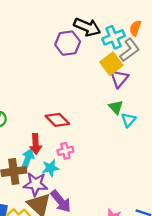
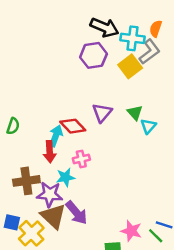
cyan cross: (114, 37) -> (132, 38), turned 30
purple hexagon: (68, 43) -> (93, 55), moved
purple triangle: (119, 79) -> (102, 113), moved
cyan arrow: (28, 159) -> (56, 136), moved

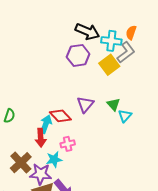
brown cross: (26, 181) -> (21, 163), turned -35

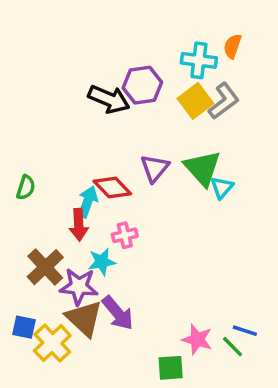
black arrow: (87, 32) -> (109, 99), moved
gray L-shape: (126, 52) -> (224, 101), moved
green triangle: (113, 104) -> (202, 168), size x1.6

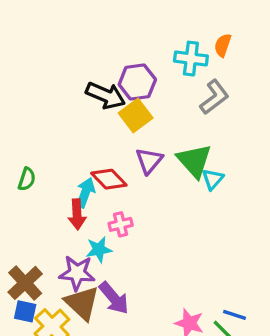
yellow square: (195, 101) -> (136, 115), moved
brown cross: (45, 267) -> (25, 283), moved

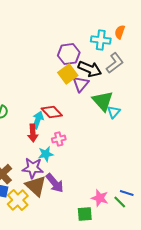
black arrow: (106, 95) -> (90, 69), moved
purple triangle: (149, 161) -> (81, 84), moved

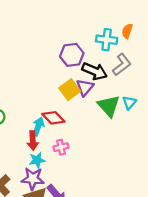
yellow square: (68, 74) -> (70, 90), moved
cyan triangle: (114, 112) -> (129, 103), moved
cyan star: (46, 154) -> (37, 160), moved

